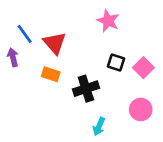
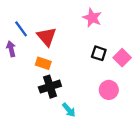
black cross: (86, 89) -> (50, 87), moved
pink circle: (141, 109) -> (109, 90), moved
cyan arrow: (99, 126) -> (69, 110), moved, turned -64

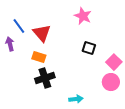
pink square: (122, 58) -> (114, 62), moved
pink circle: (109, 90) -> (111, 82), moved
cyan arrow: (69, 110) -> (76, 99), moved, turned -56

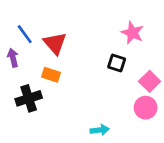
pink star: (83, 16) -> (132, 33), moved
black cross: (45, 78) -> (29, 98), moved

